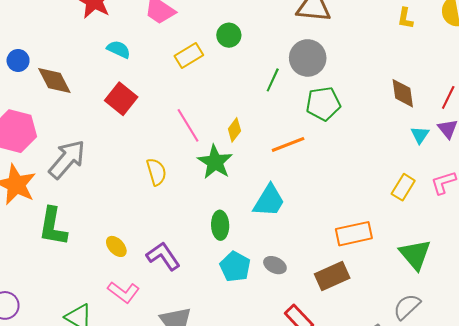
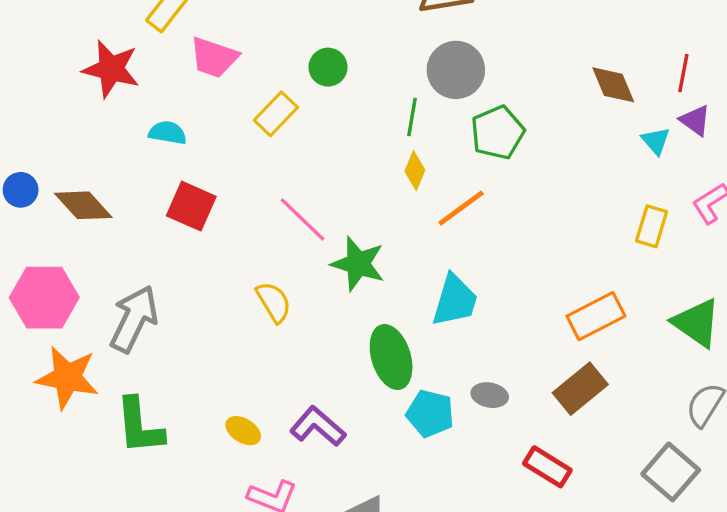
yellow diamond: (234, 130) -> (415, 171), moved
green ellipse: (220, 225) -> (391, 357), size x1.4

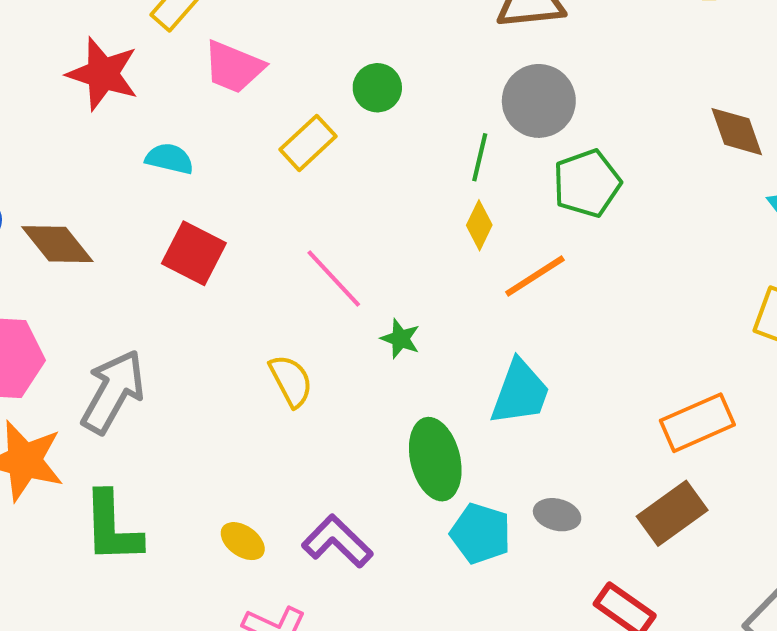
green star: (358, 264) -> (400, 339), size x0.6

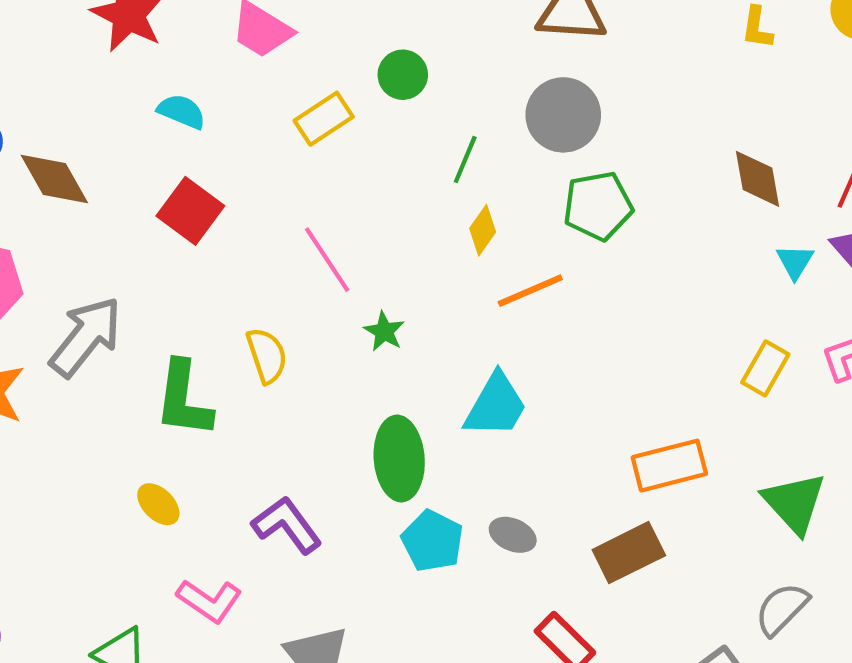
green line: (480, 157) -> (465, 159), moved
green L-shape: (112, 527) -> (184, 399), moved
yellow ellipse: (243, 541) -> (158, 504), moved

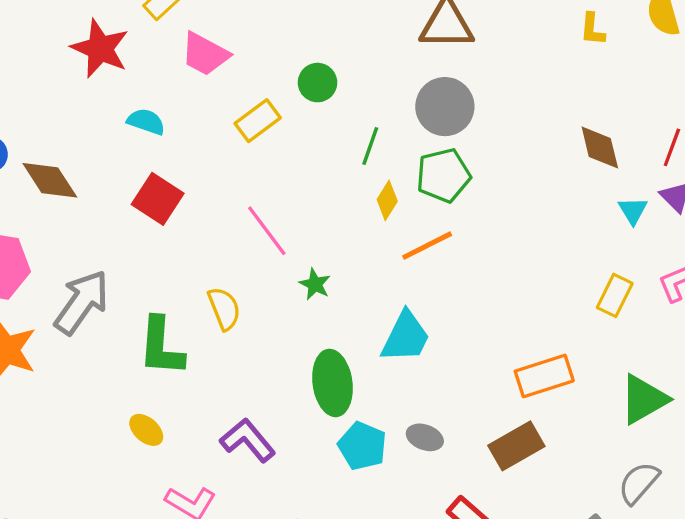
green pentagon: (598, 206) -> (443, 175), moved
green triangle: (794, 503) -> (644, 399), turned 46

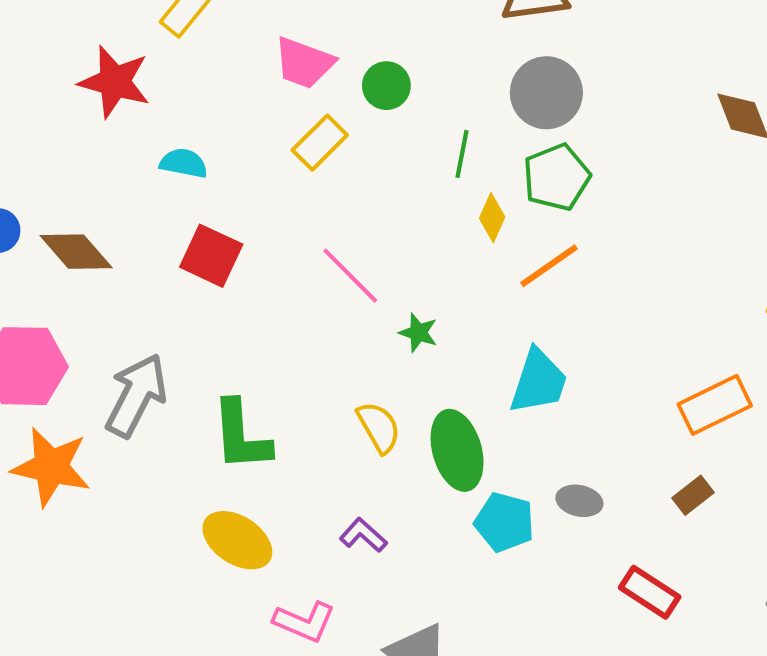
pink trapezoid: (205, 54) -> (304, 63), moved
yellow semicircle: (224, 309) -> (379, 427), moved
yellow ellipse: (146, 430) -> (237, 540), size x1.6
purple L-shape: (248, 440) -> (363, 535), size x0.7
brown rectangle: (516, 446) -> (693, 495), size x0.6

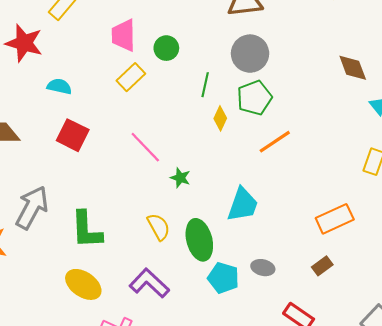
pink trapezoid: (304, 63) -> (123, 35), turned 68
orange line: (549, 266) -> (275, 142), moved
purple L-shape: (363, 535) -> (149, 283), size x1.6

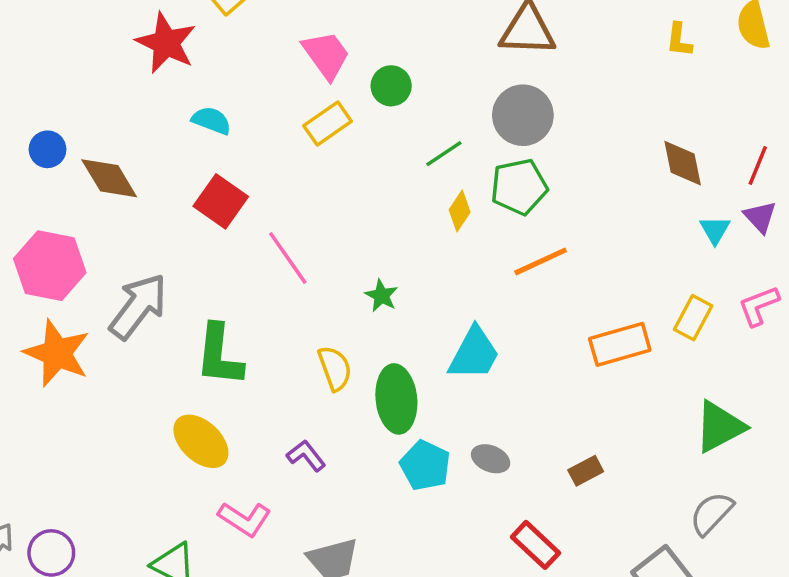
pink trapezoid: (123, 35) -> (326, 55), turned 136
green line: (205, 85) -> (444, 154), turned 35
pink line: (145, 147) -> (288, 258), moved
orange rectangle: (335, 219) -> (620, 344), moved
purple L-shape: (149, 283) -> (306, 456), size x0.6

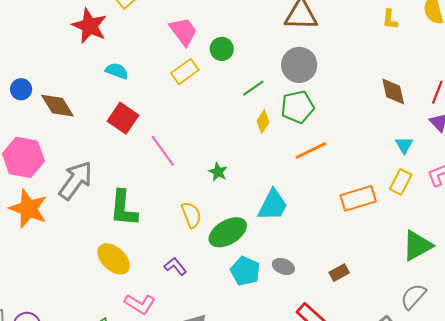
cyan triangle: (715, 230) -> (404, 145), moved
green ellipse: (396, 399) -> (228, 232), turned 66

